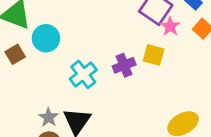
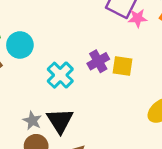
pink star: (170, 26) -> (138, 18), turned -30
yellow square: (154, 55) -> (123, 66), moved

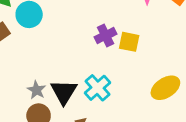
cyan cross: (60, 75) -> (97, 88), moved

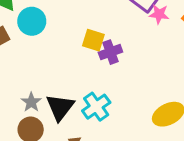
yellow square: (129, 42) -> (93, 40), moved

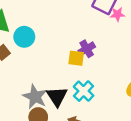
yellow square: (93, 40) -> (76, 58), moved
gray star: (31, 102) -> (35, 97), size x1.6

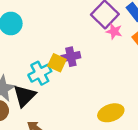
cyan cross: (84, 91) -> (40, 73), moved

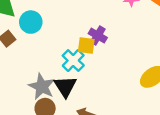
purple cross: (71, 57) -> (98, 36), turned -30

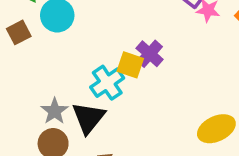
gray star: (42, 87) -> (55, 111), size x0.7

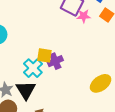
purple cross: (150, 54) -> (55, 61), moved, turned 35

